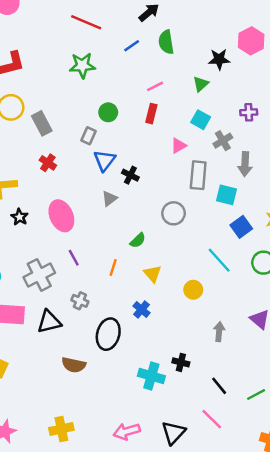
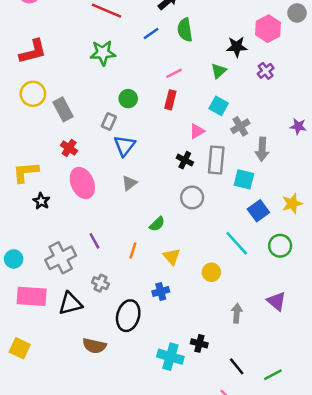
purple cross: (249, 112) -> (266, 71), moved, turned -35
black cross: (130, 175) -> (185, 160), moved
pink ellipse: (61, 216) -> (82, 183), moved
blue cross: (141, 309) -> (161, 292), turned 35

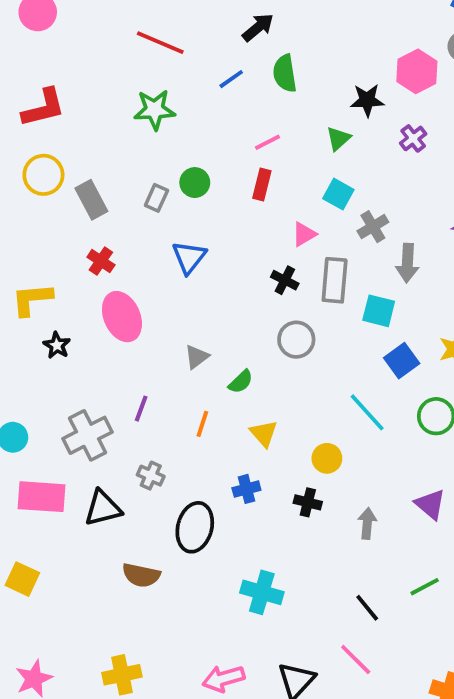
gray rectangle: (109, 122) -> (156, 198), moved
gray triangle: (129, 183) -> (197, 357), moved
purple line: (94, 241) -> (141, 409), turned 49
black cross: (199, 343) -> (308, 502), moved
green line: (273, 375) -> (425, 587), moved

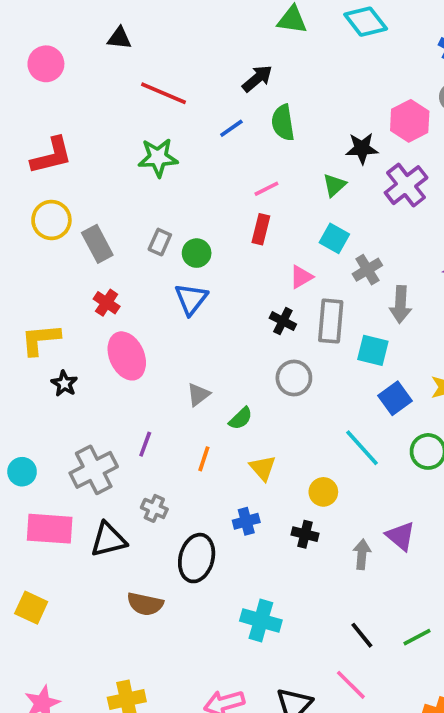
purple cross: (413, 138) -> (406, 185), size x1.6
green circle: (195, 183) -> (197, 253), moved
purple triangle: (430, 504) -> (401, 536), moved
green line: (425, 587) -> (417, 637), moved

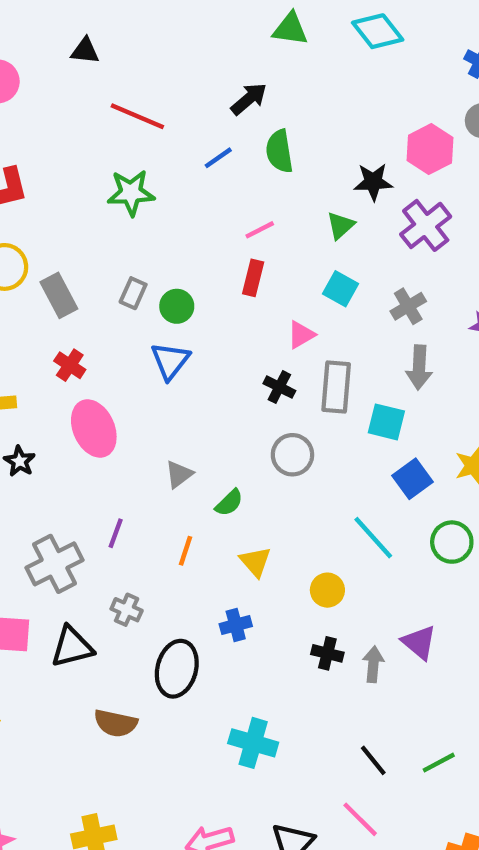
gray cross: (367, 270) -> (408, 306), moved
black cross: (305, 534) -> (327, 653), moved

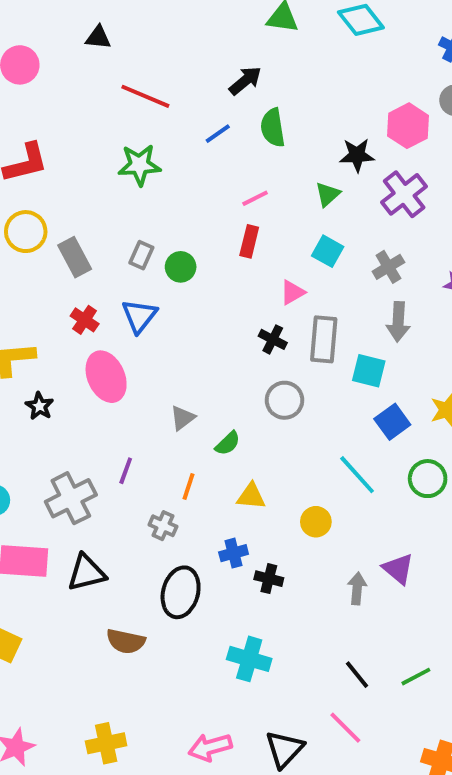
blue triangle: (170, 361) -> (139, 316), moved
yellow triangle: (255, 562) -> (251, 496), turned -44
gray cross: (127, 610) -> (163, 526), moved
black cross: (327, 653) -> (269, 579), moved

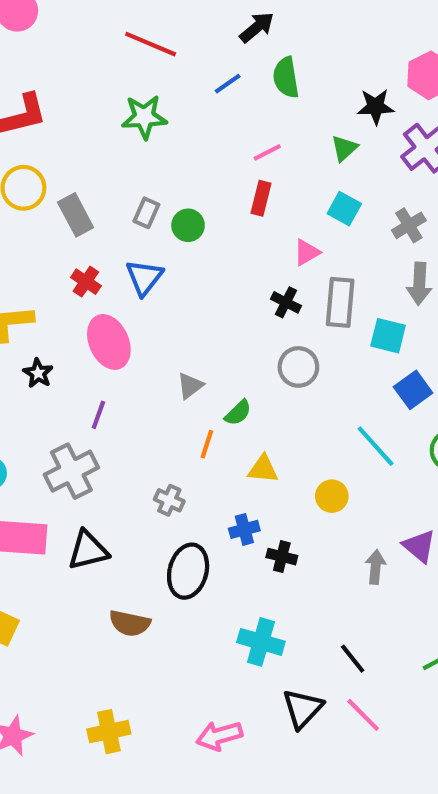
purple line: (126, 471) -> (98, 415), moved
orange line: (188, 486) -> (207, 444), moved
black line: (357, 675) -> (353, 659), moved
black triangle: (285, 749) -> (303, 709), moved

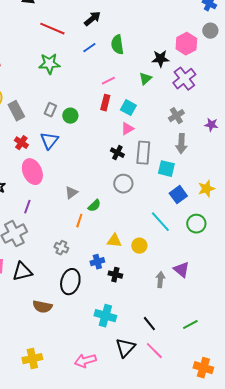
black arrow: (257, 27) -> (92, 19), moved
cyan square: (344, 209) -> (128, 108), moved
yellow triangle: (263, 469) -> (114, 241), moved

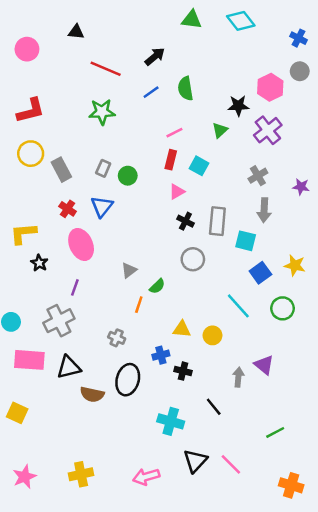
pink triangle: (127, 129) -> (177, 192), moved
yellow star: (206, 189) -> (295, 265), turned 30
brown semicircle: (42, 307) -> (92, 394), moved
black line: (149, 324) -> (214, 407), moved

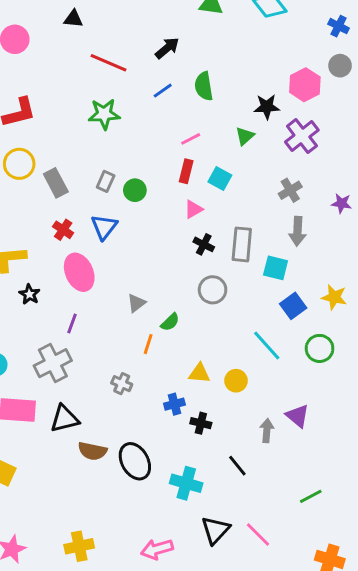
black ellipse: (128, 380) -> (135, 461), moved, turned -44

